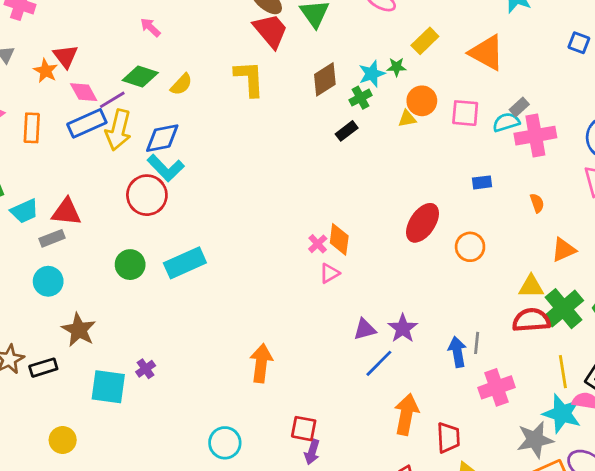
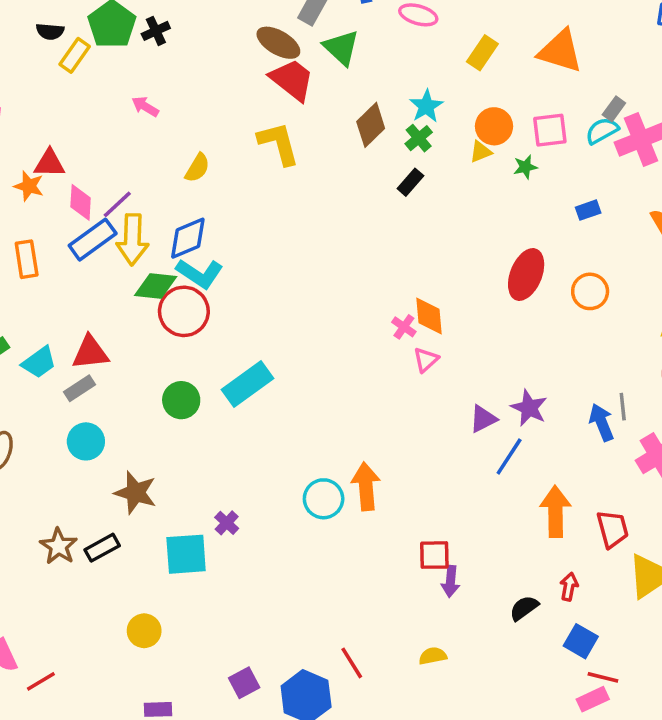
red triangle: (66, 56) -> (49, 163), turned -40
green star: (397, 67) -> (525, 167), moved
green diamond: (140, 77) -> (156, 286), moved
pink diamond: (84, 92) -> (81, 202), turned 44
cyan circle: (225, 443) -> (324, 499), moved

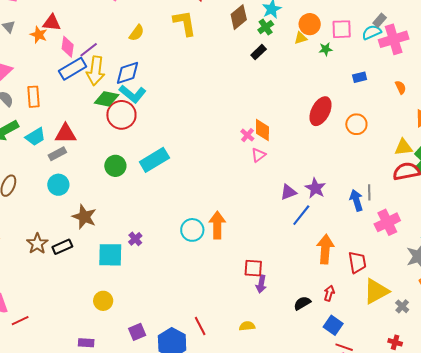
orange rectangle: (27, 259) -> (34, 97), moved
yellow circle: (144, 631) -> (103, 301), moved

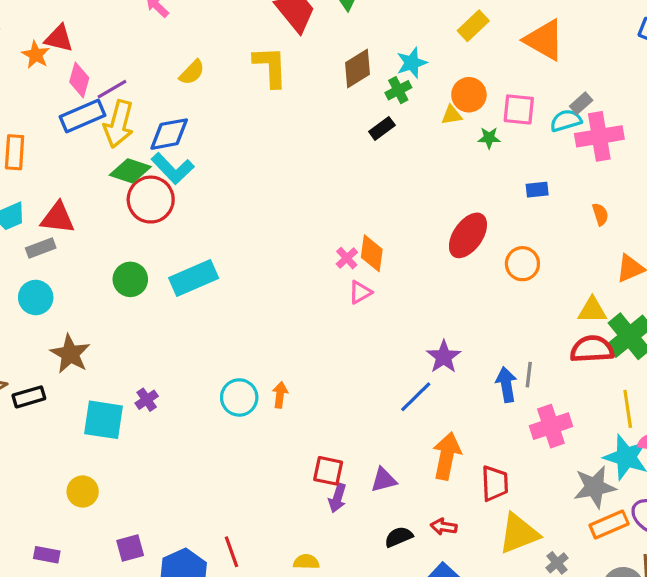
purple triangle: (288, 192) -> (384, 480), moved
orange arrow: (217, 225) -> (280, 395), size x0.6
red arrow: (329, 293) -> (444, 527), turned -105

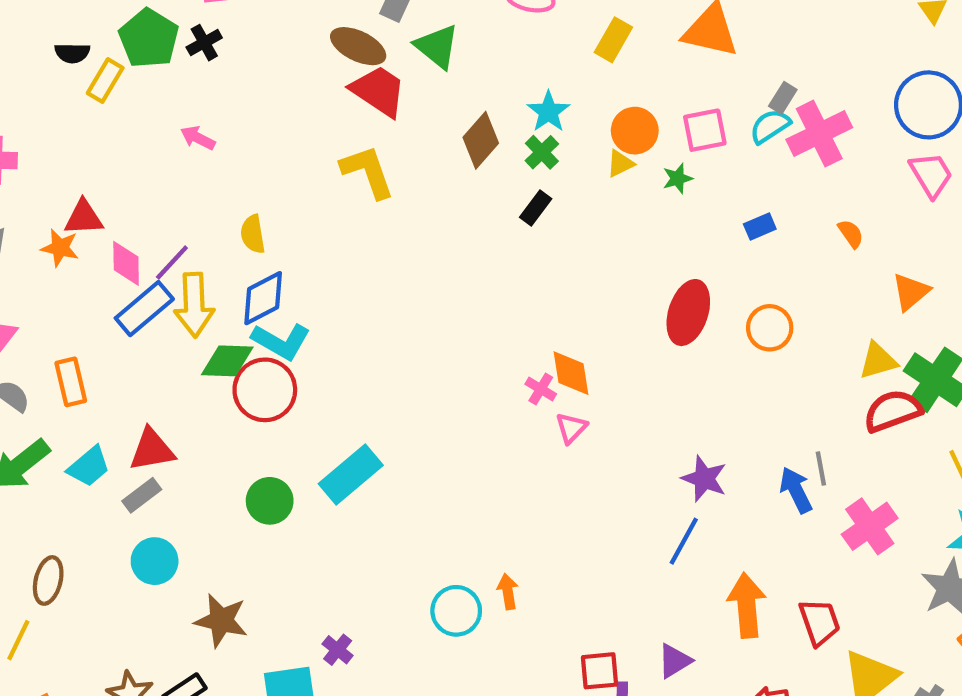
yellow semicircle: (192, 72) -> (253, 234), moved, turned 144

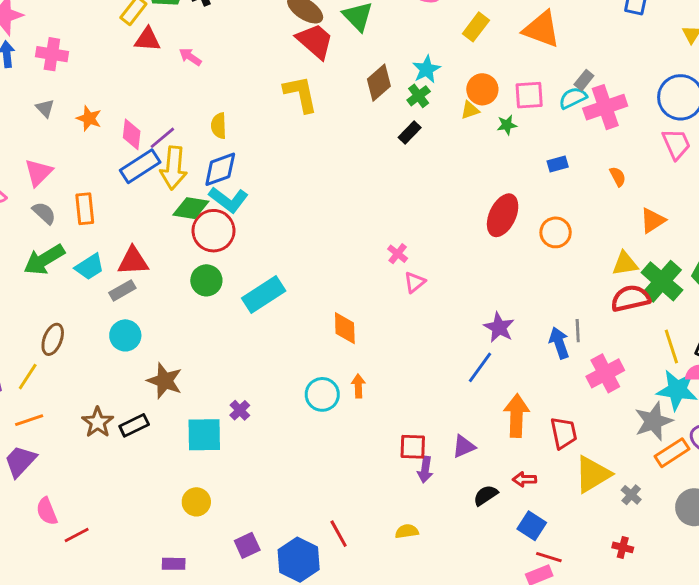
red triangle: (84, 218) -> (147, 39), moved
orange diamond: (571, 373) -> (345, 328), moved
green circle: (270, 501) -> (206, 280), moved

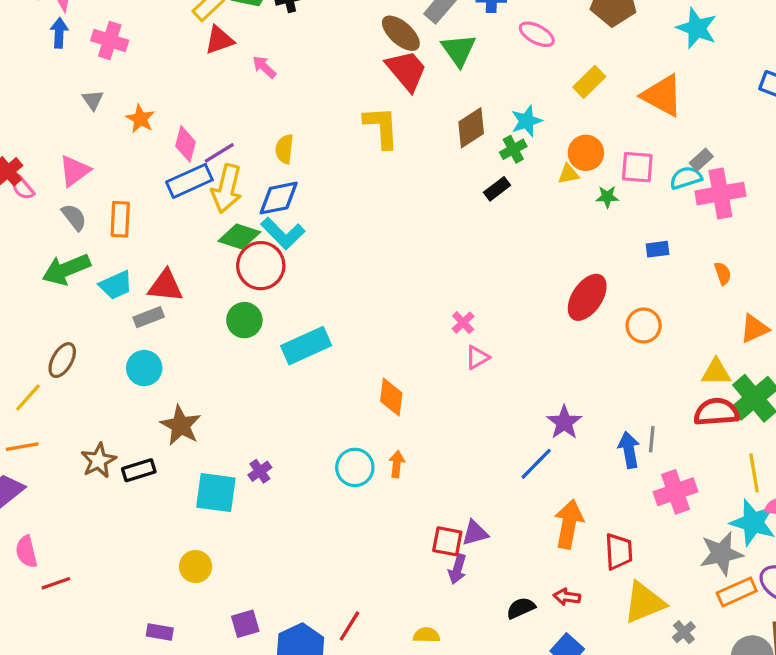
red triangle: (147, 39) -> (219, 40), turned -32
purple triangle: (464, 446) -> (475, 533), moved
red line: (339, 534) -> (349, 626), turned 52

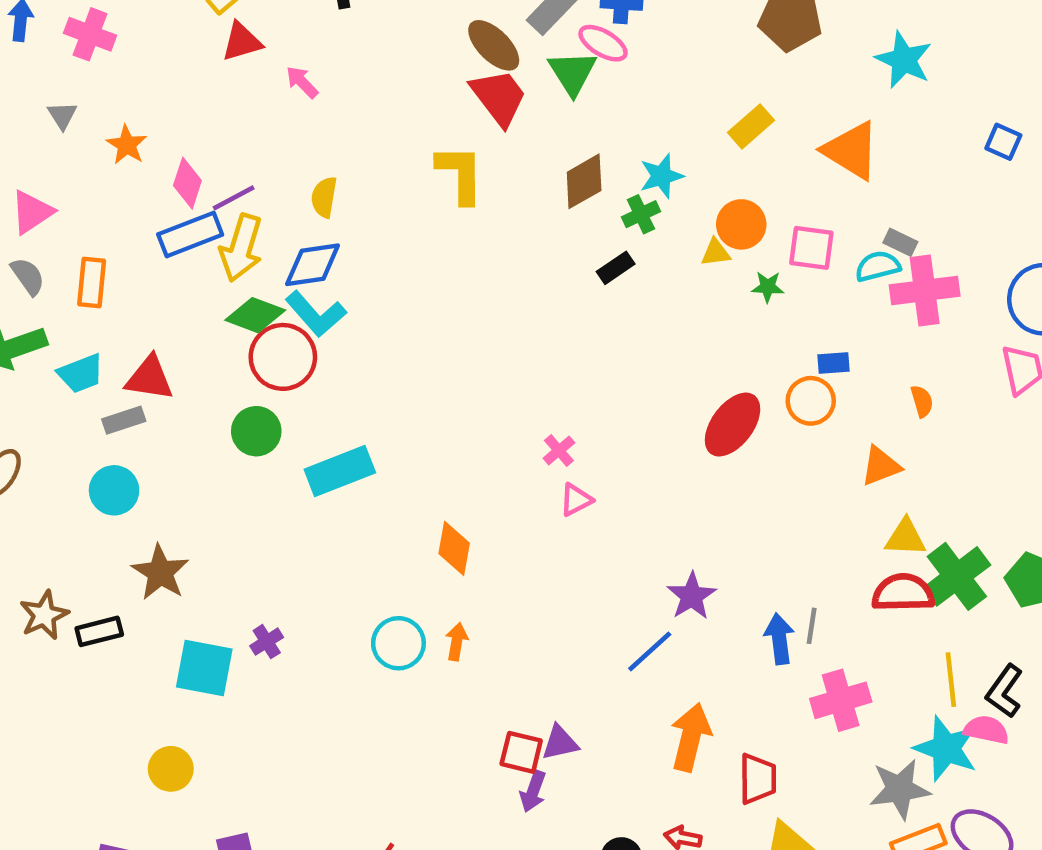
pink ellipse: (537, 34) -> (603, 43), moved
gray rectangle: (701, 160) -> (900, 242), turned 65
orange circle: (644, 326) -> (811, 401), moved
orange triangle: (754, 329) -> (881, 466), moved

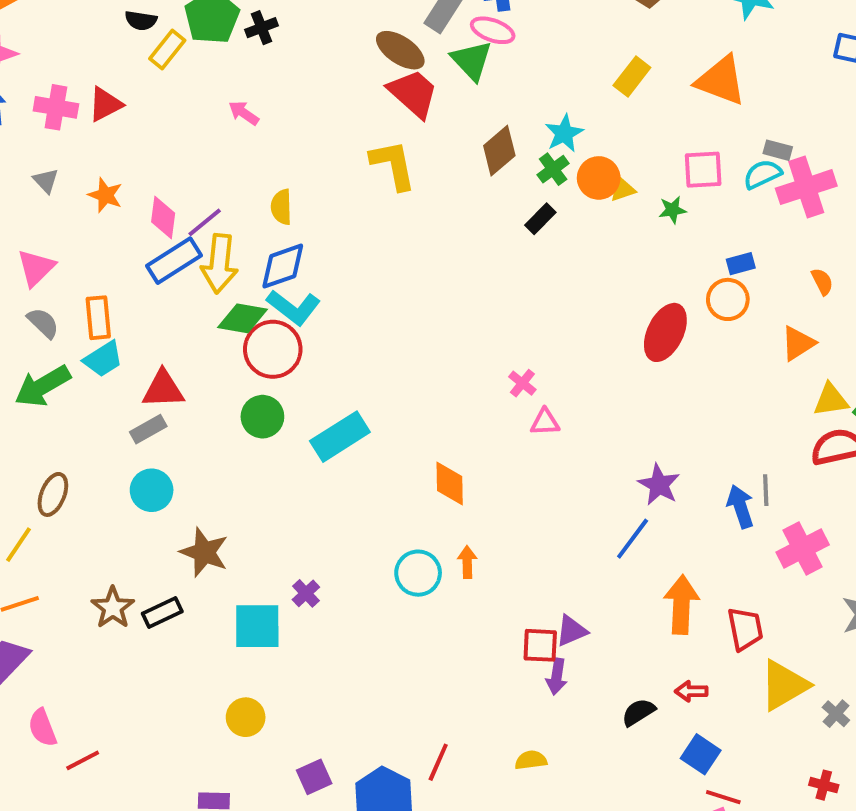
red triangle: (242, 42) -> (105, 104), moved
orange circle: (741, 224) -> (599, 178), moved
cyan trapezoid: (81, 373) -> (103, 359), moved
pink triangle: (576, 500) -> (545, 422), turned 36

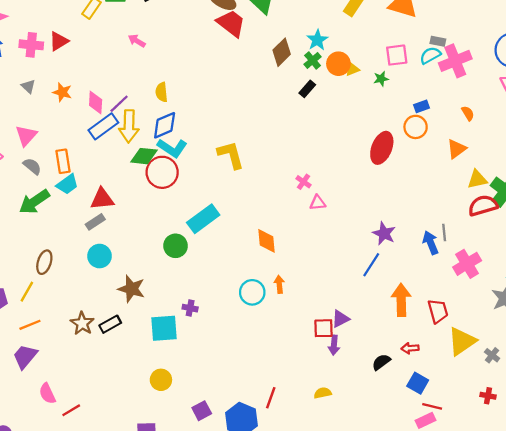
yellow L-shape: (393, 165) -> (231, 155), moved
green circle: (262, 417) -> (176, 246), moved
purple cross: (306, 593) -> (190, 308), turned -32

